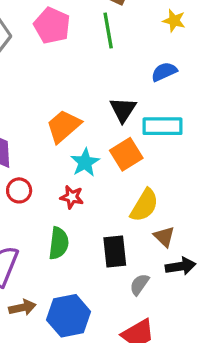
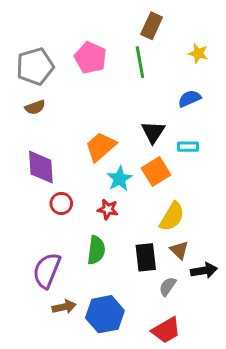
cyan rectangle: (163, 126) -> (188, 147), size x0.6
brown triangle: (164, 237) -> (179, 250), moved

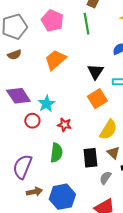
orange trapezoid: (101, 147) -> (55, 60), moved
purple diamond: (41, 167) -> (18, 96), turned -30
cyan star: (120, 179) -> (46, 104), moved

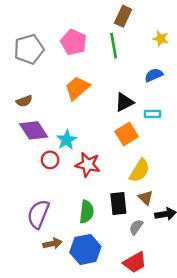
brown semicircle: (14, 55) -> (24, 101), moved
black triangle: (95, 72) -> (124, 102), turned 30
red star: (64, 125) -> (88, 165), size x1.5
green semicircle: (56, 153) -> (87, 212), moved

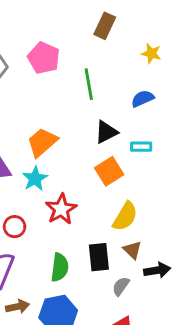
green line: (114, 46) -> (89, 84), moved
orange trapezoid: (77, 88) -> (42, 142), moved
red circle: (50, 160) -> (15, 227), moved
red star: (88, 165) -> (61, 209), turned 30

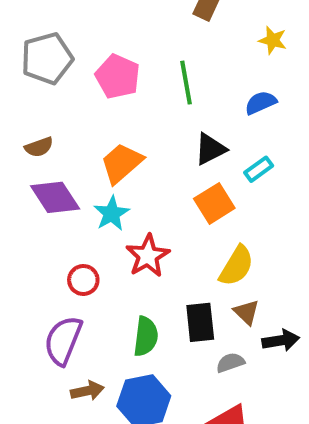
pink pentagon: (44, 58) -> (118, 77), moved
cyan rectangle: (141, 147) -> (259, 169), turned -36
gray semicircle: (121, 286) -> (230, 363), turned 36

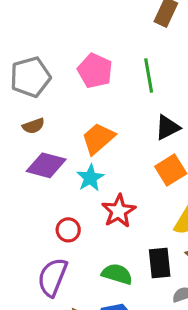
gray pentagon: (47, 58) -> (30, 77), moved
purple diamond: (55, 197) -> (46, 165), turned -42
green semicircle: (146, 336) -> (117, 274), turned -80

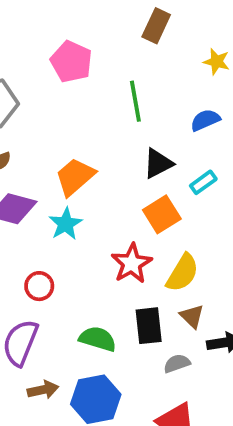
pink pentagon: (95, 71) -> (71, 62), moved
red star: (119, 211) -> (132, 263), moved

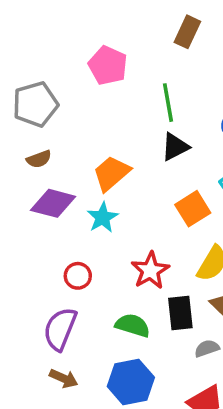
black triangle: (158, 163) -> (175, 147), moved
red star: (132, 263) -> (150, 271), moved
brown arrow: (43, 390) -> (64, 378), moved, turned 36

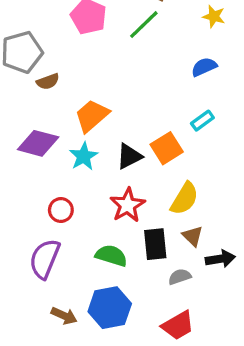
green line: (168, 103) -> (144, 25), moved, turned 56
black triangle: (175, 147) -> (129, 156), moved
brown semicircle: (39, 159) -> (48, 81), moved
brown arrow: (64, 378) -> (64, 316), moved

